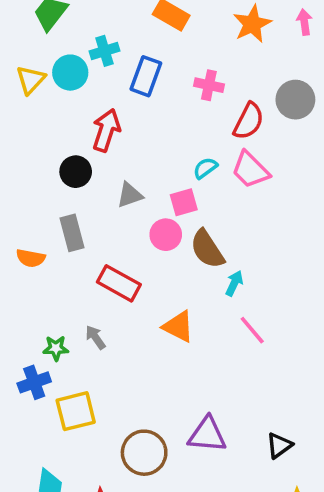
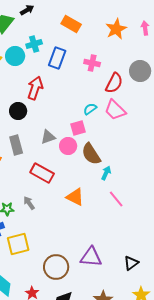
gray triangle: (130, 195) -> (48, 137), moved

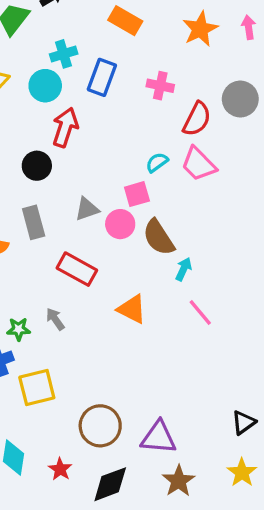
cyan circle: (15, 56) -> (45, 86), moved
purple triangle: (91, 257) -> (159, 437), moved
black triangle: (131, 263) -> (244, 422), moved

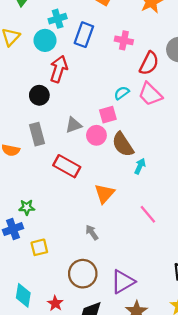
orange triangle: (132, 309) -> (104, 194), turned 45
pink line: (200, 312) -> (148, 214), moved
gray arrow: (55, 319) -> (92, 232), moved
yellow square: (37, 387) -> (39, 247), size x0.7
purple triangle: (159, 437) -> (123, 282), turned -35

